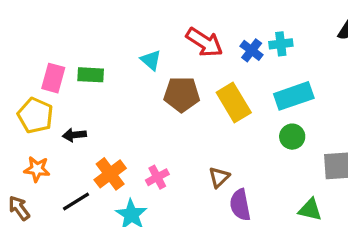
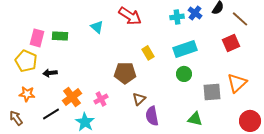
blue cross: (252, 50) -> (195, 13), moved
brown pentagon: (182, 94) -> (125, 73), moved
yellow rectangle: (234, 102) -> (148, 53), size x0.6

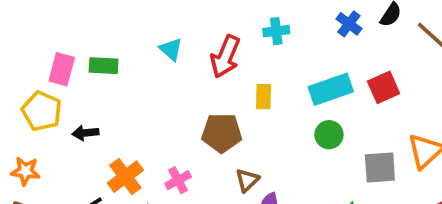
red arrow: (130, 16) -> (225, 57), moved, turned 80
cyan cross: (177, 17) -> (276, 31), moved
red square: (231, 43) -> (384, 87), moved
yellow rectangle: (148, 53) -> (264, 97), turned 32
orange star: (27, 94) -> (25, 171), moved

